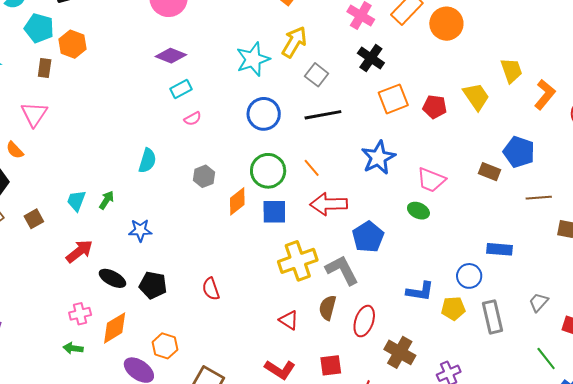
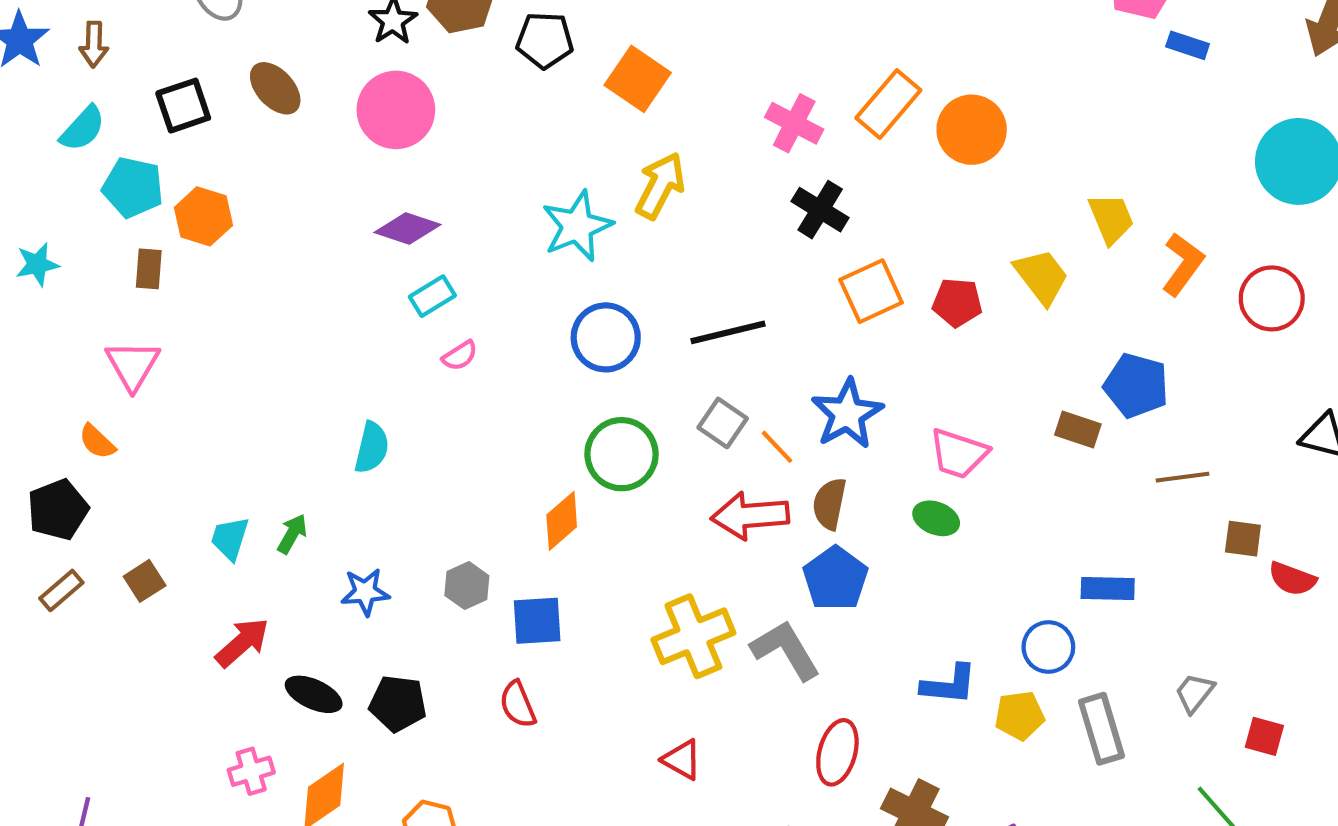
gray square: (317, 75) -> (723, 423), moved
orange line: (312, 168) -> (777, 447), moved
gray hexagon: (204, 176) -> (467, 586), moved
blue square: (274, 212) -> (537, 621), moved
brown semicircle: (327, 308) -> (829, 504), moved

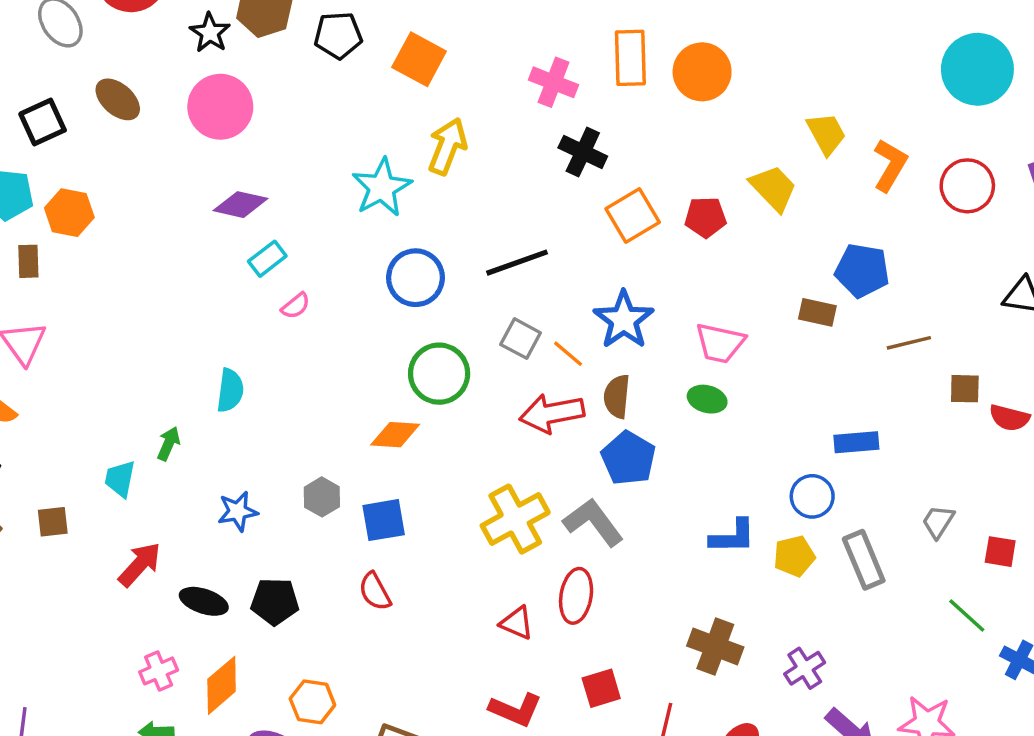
orange rectangle: (888, 104) -> (630, 58), turned -36
orange diamond: (562, 521) -> (395, 435), turned 51
green arrow: (292, 534) -> (169, 444), moved
brown square: (145, 581) -> (53, 522), turned 32
red ellipse: (837, 752) -> (576, 596), moved

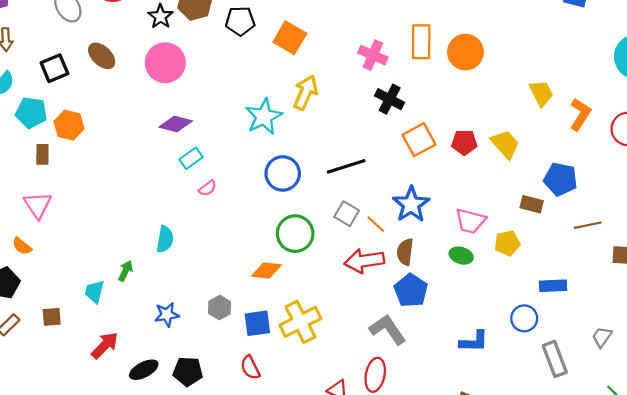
yellow trapezoid: (773, 188) -> (505, 144), moved
yellow cross: (515, 519) -> (300, 322), moved
yellow pentagon: (794, 556) -> (507, 243), moved
black ellipse: (204, 601) -> (144, 370), turned -48

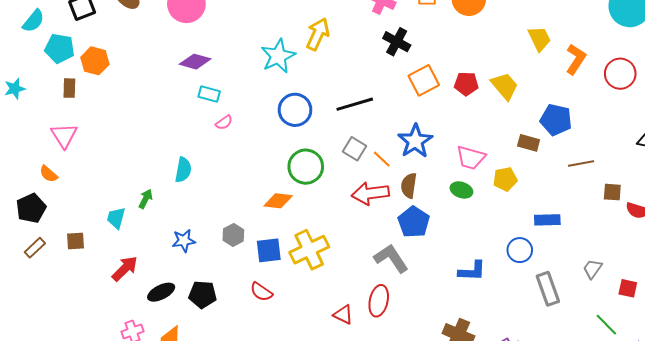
cyan rectangle: (191, 158) -> (209, 94), turned 50
red semicircle: (250, 368) -> (261, 292), turned -30

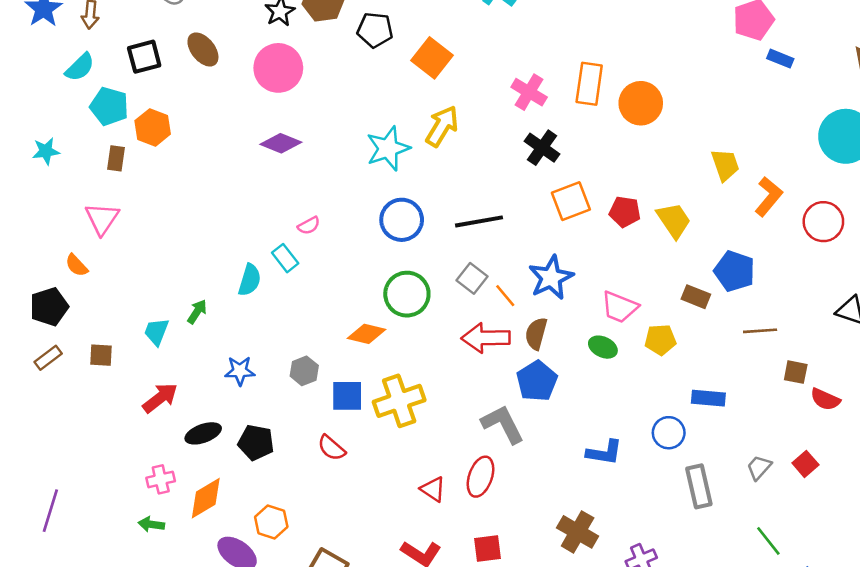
cyan rectangle: (209, 94) -> (285, 258), moved, turned 30
red square: (628, 288) -> (805, 464), moved, turned 30

